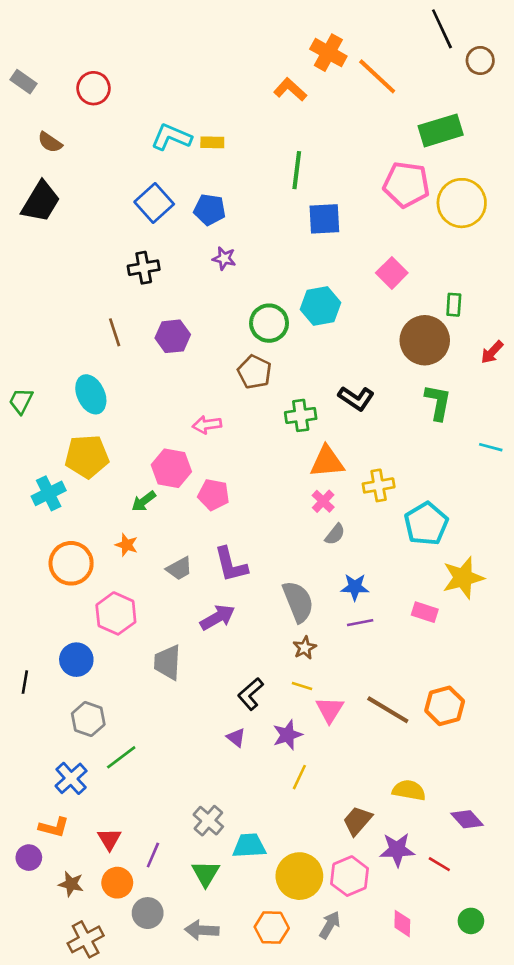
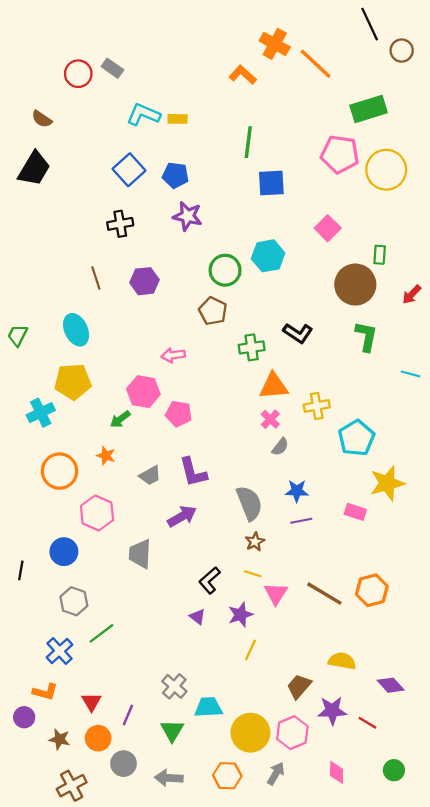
gray rectangle: (24, 82) -> (112, 68), moved
purple star: (224, 258) -> (188, 216), size x1.5

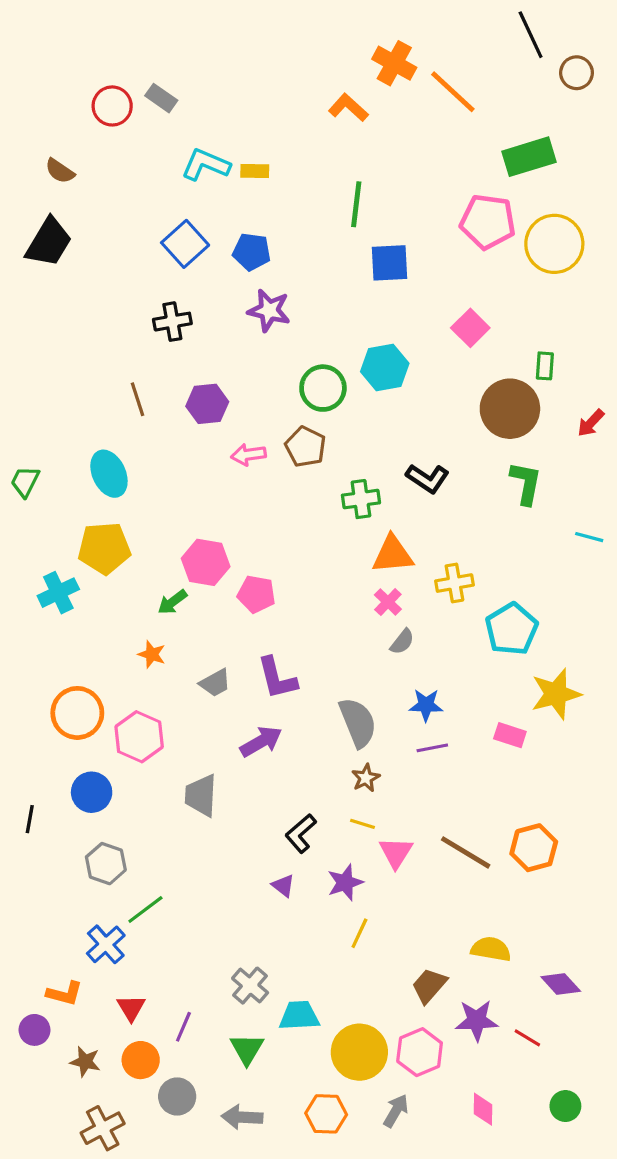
pink arrow: (173, 355) -> (248, 455), moved
orange circle: (59, 471) -> (77, 713), moved
blue cross: (59, 651) -> (106, 944), moved

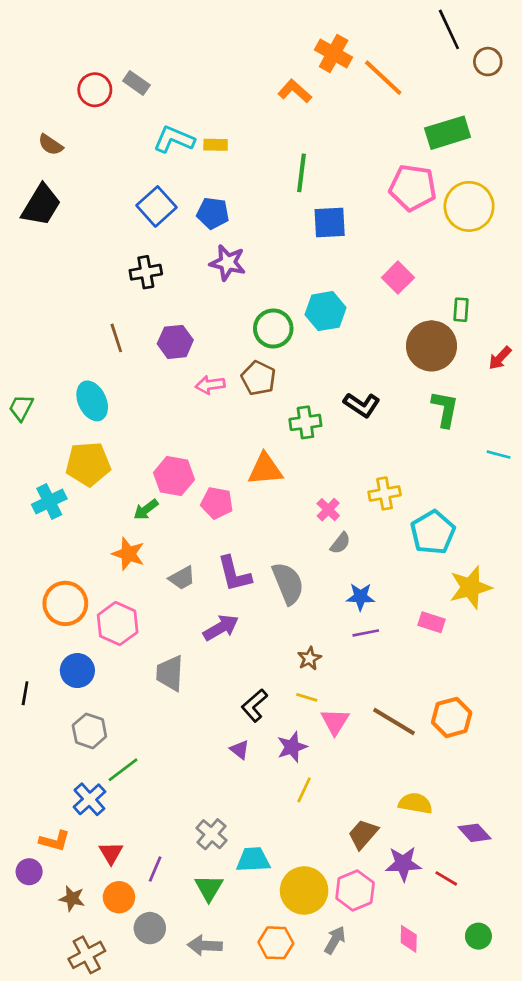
orange triangle: (393, 554) -> (265, 469), moved
orange star: (152, 654) -> (128, 554), size x1.4
gray semicircle: (358, 722) -> (288, 583), moved

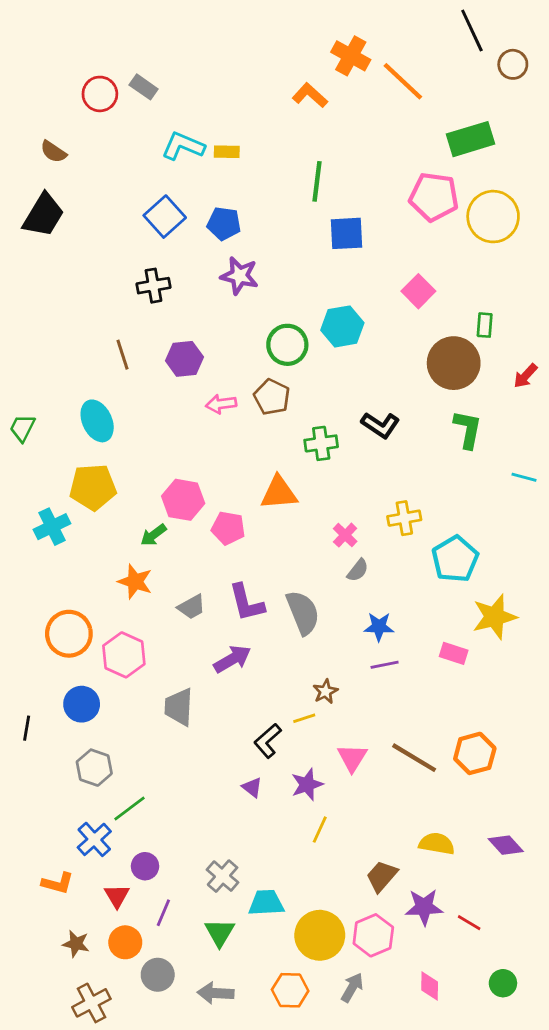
yellow line: (307, 697) -> (304, 718), moved, turned -35
purple diamond: (474, 833) -> (506, 845), moved
purple circle: (29, 872) -> (145, 866), moved

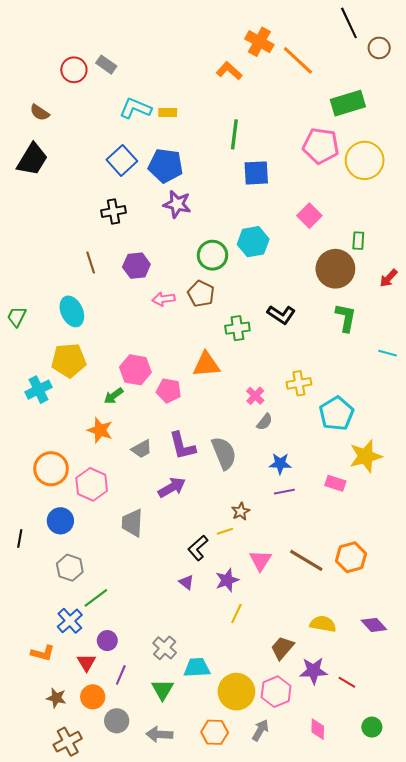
blue pentagon: (224, 224) -> (166, 166), size x1.4

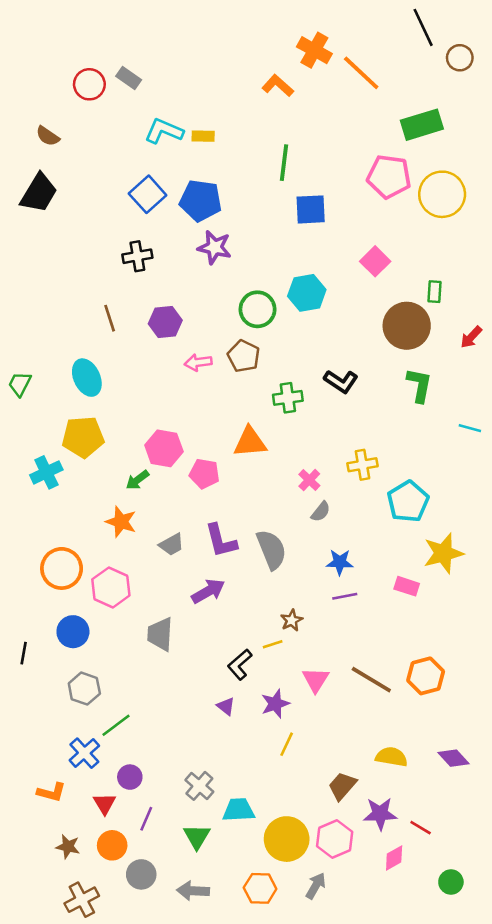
pink diamond: (318, 729) -> (394, 858), moved, turned 60

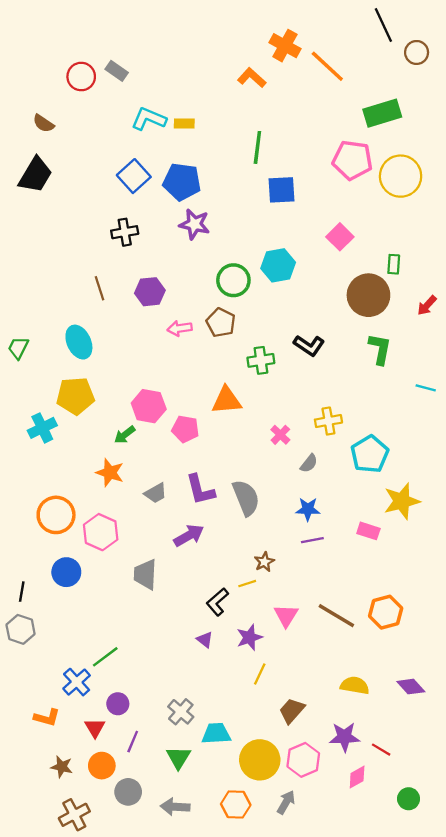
gray semicircle: (321, 512) -> (309, 463), moved
gray hexagon: (84, 689) -> (21, 629), moved
brown trapezoid: (342, 786) -> (292, 711), moved

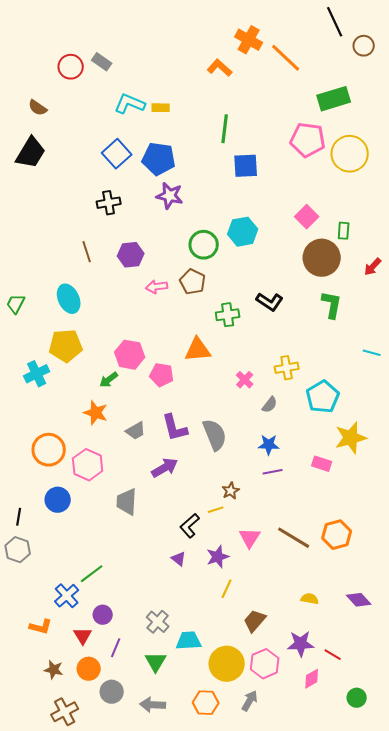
pink square: (340, 237) -> (307, 217), moved
cyan line: (426, 388) -> (372, 353), moved
yellow semicircle: (355, 685) -> (310, 599), size x0.7

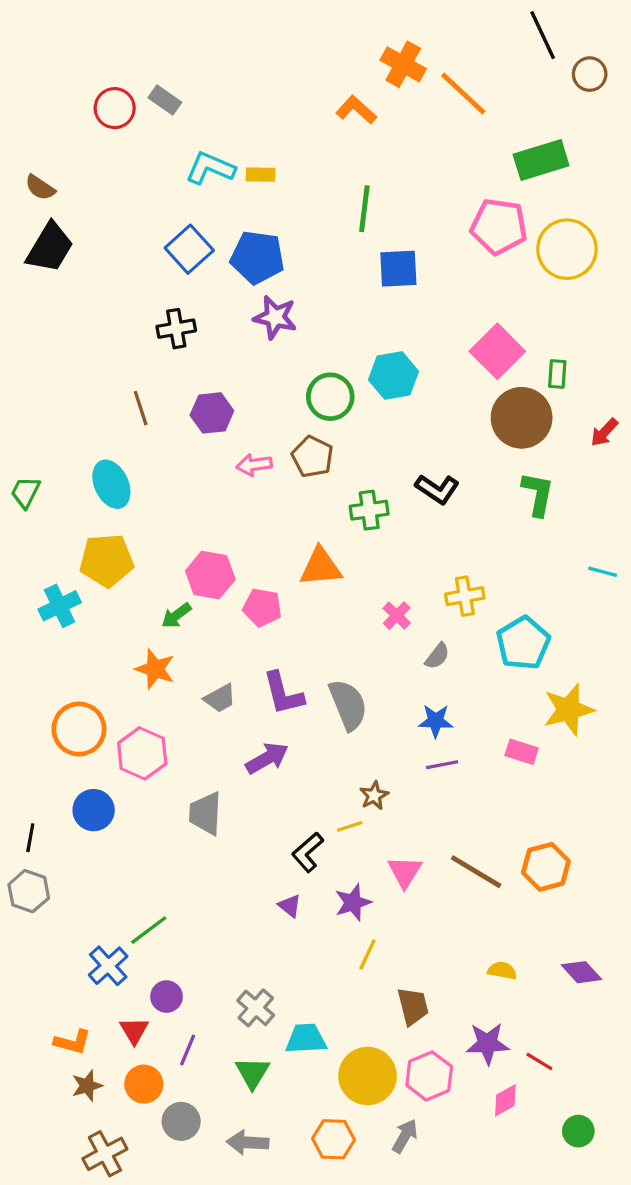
brown semicircle: (38, 108) -> (40, 188), moved
pink square: (307, 217) -> (497, 351), size x1.4
brown trapezoid: (255, 621) -> (413, 1006), turned 125
orange L-shape: (41, 627) -> (72, 1042), moved
brown star: (54, 670) -> (87, 1086), turned -30

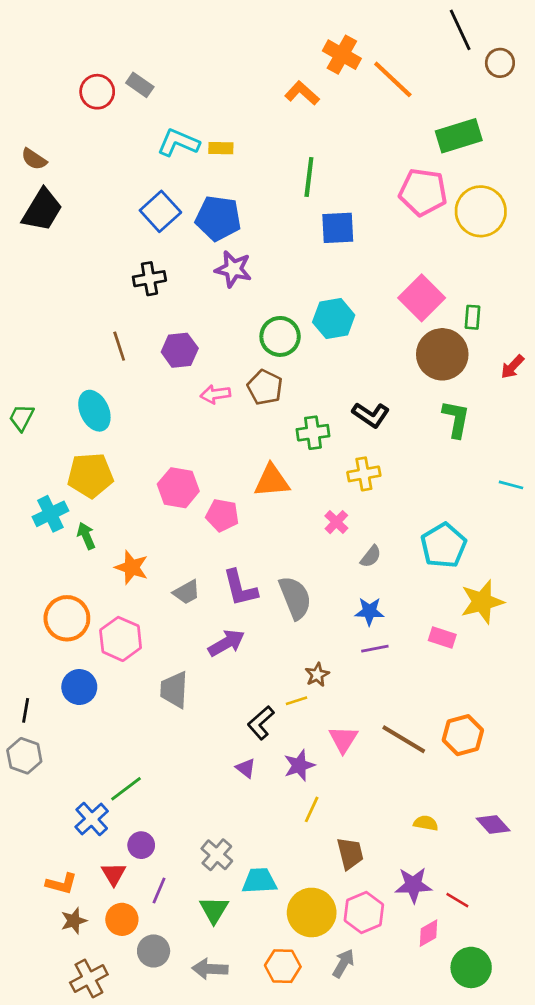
yellow cross: (465, 596) -> (364, 474), moved
green arrow: (176, 616) -> (86, 536), moved, turned 104
green circle: (578, 1131) -> (471, 967), moved, size x1.5

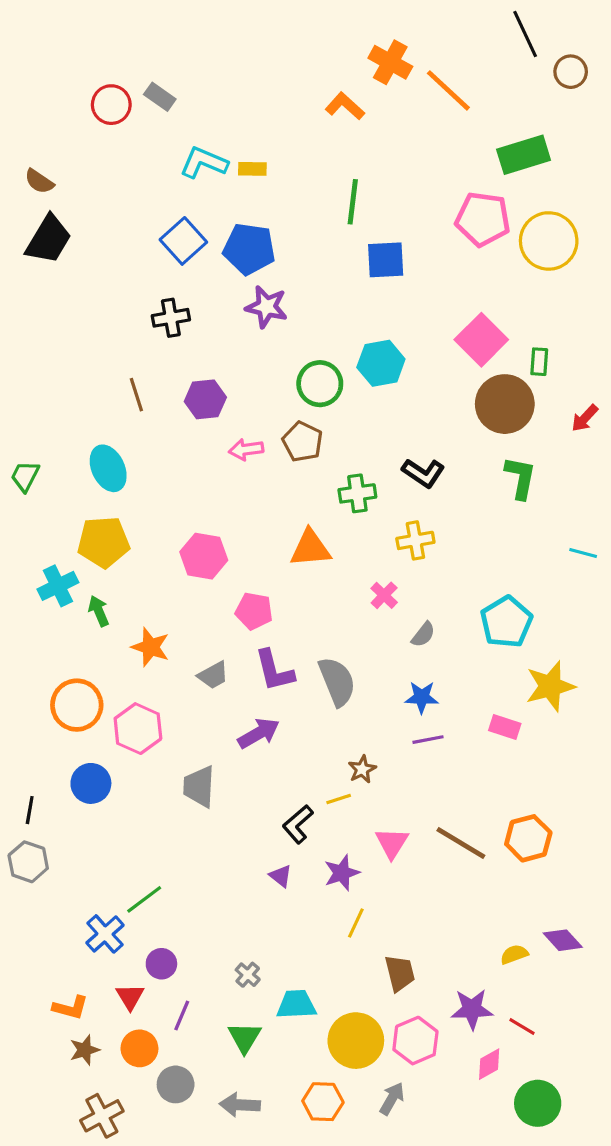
pink pentagon: (222, 515) -> (254, 611), moved
yellow semicircle: (426, 823) -> (514, 954), moved, turned -30
gray cross: (217, 855) -> (248, 975), size x0.7

